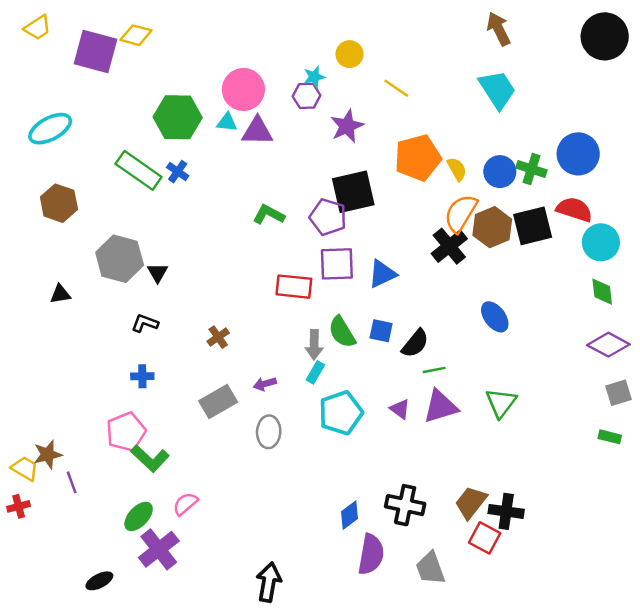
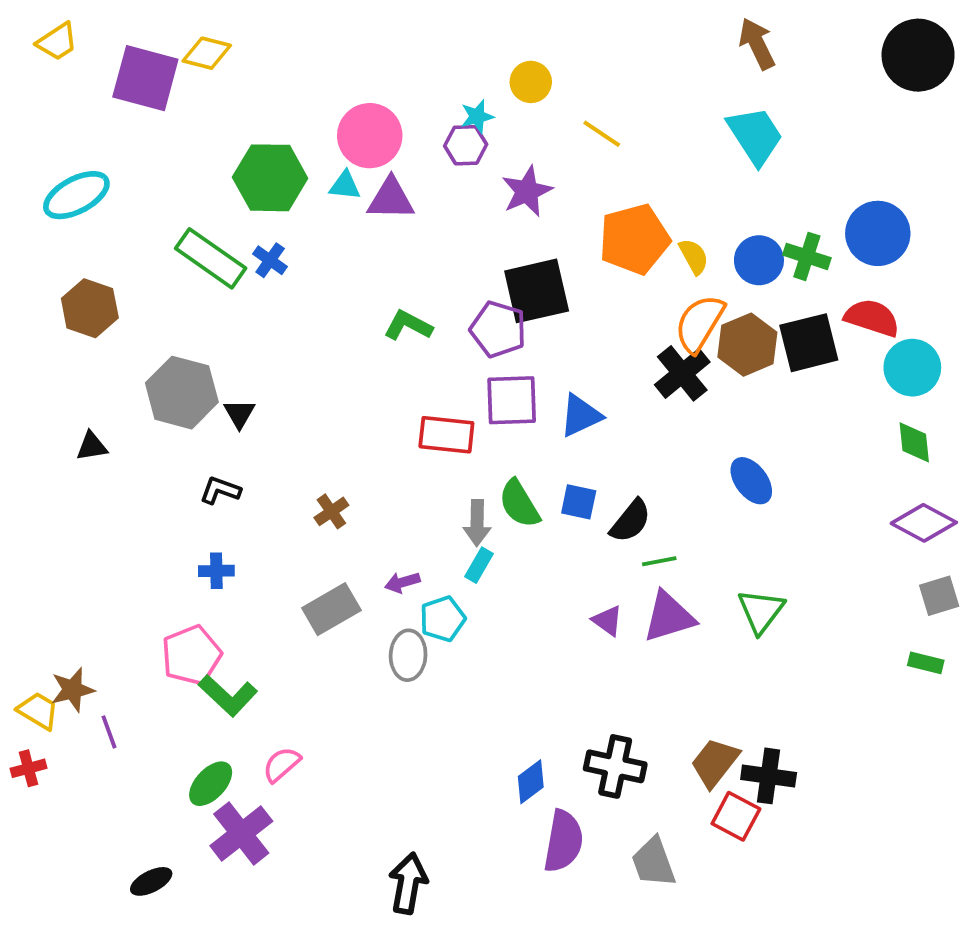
cyan pentagon: (341, 413) -> (443, 619), moved, size x0.7

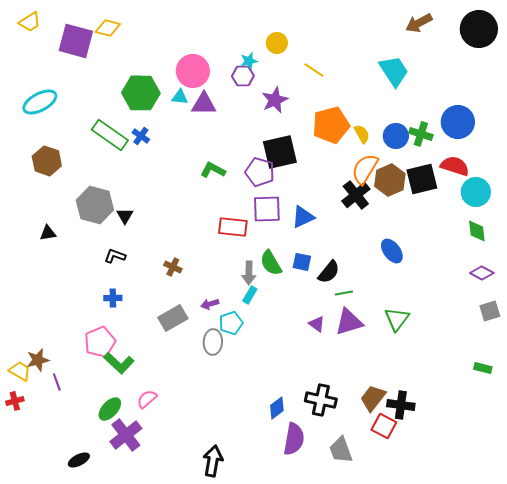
brown arrow: (757, 44) -> (419, 23), moved, turned -92
brown cross: (331, 511) -> (173, 267), turned -30
purple diamond: (924, 523) -> (482, 273), size x0.7
green rectangle: (926, 663) -> (483, 368), moved

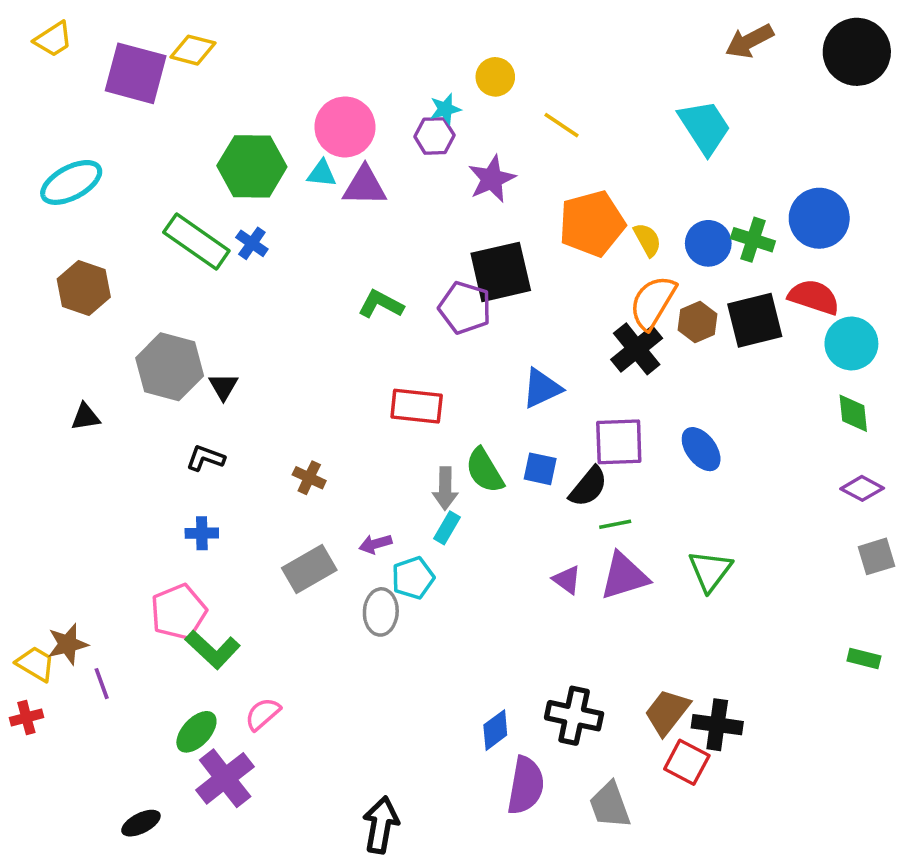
brown hexagon: (390, 180) -> (698, 322), size x0.7
purple square: (267, 209) -> (619, 442), moved

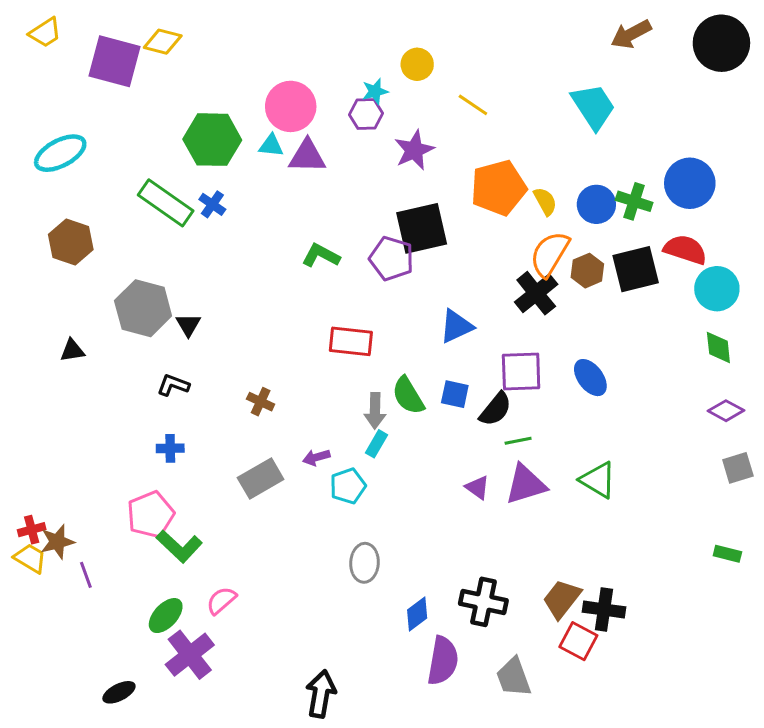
green triangle: (710, 571) -> (598, 480), turned -36
gray ellipse: (381, 612) -> (364, 563), moved
red cross: (26, 718) -> (32, 530), moved

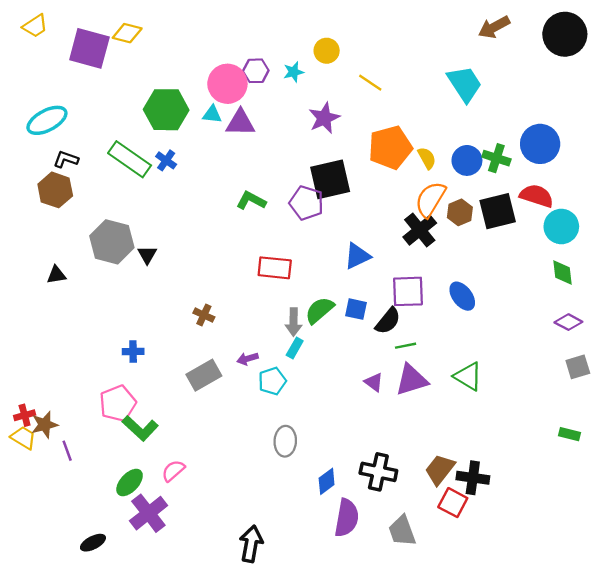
purple hexagon: (366, 114) -> (256, 71), moved
black L-shape: (173, 385) -> (66, 159), moved
green semicircle: (408, 396) -> (319, 310), turned 80

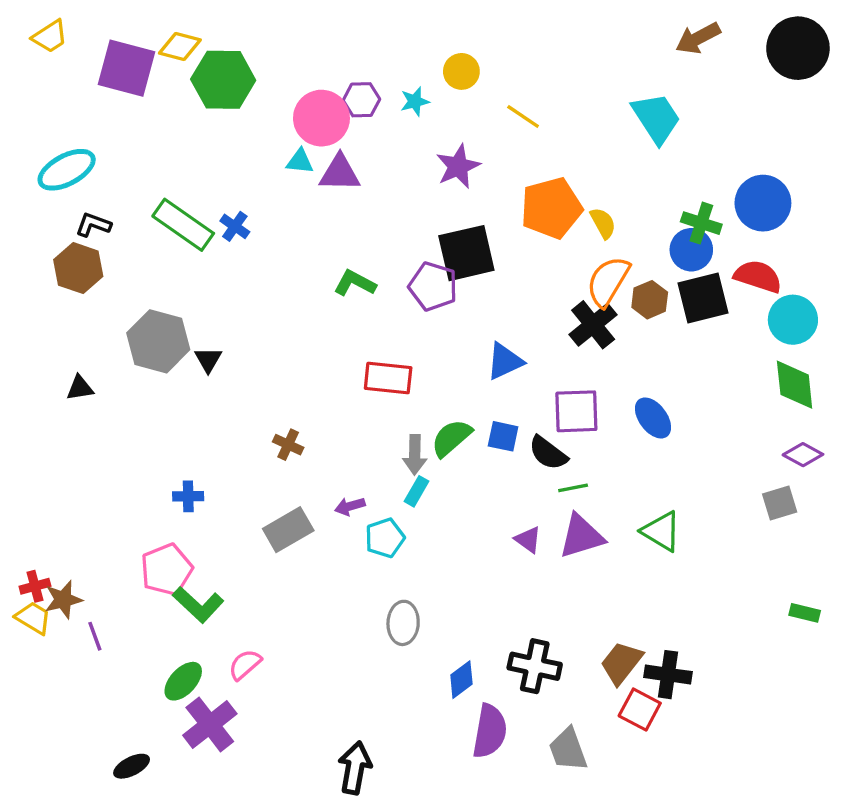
green hexagon: (166, 110) -> (223, 80), moved
blue circle: (467, 160) -> (691, 250), moved
green diamond: (562, 273) -> (795, 385), size x1.4
black semicircle: (388, 321) -> (548, 453), turned 88
gray square: (578, 367) -> (780, 503), moved

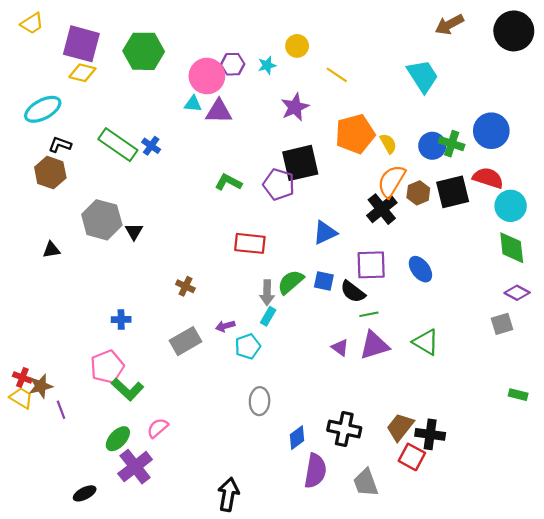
yellow diamond: (180, 46) -> (82, 73), moved
blue circle: (691, 250) -> (432, 146), moved
red cross: (35, 586) -> (22, 378), turned 36

